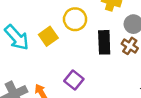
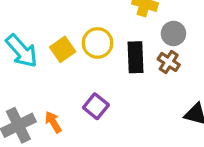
yellow circle: (75, 19) -> (98, 43), moved

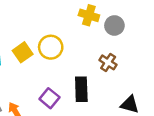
gray circle: (173, 33) -> (114, 25), moved
black rectangle: (135, 57) -> (81, 89), moved

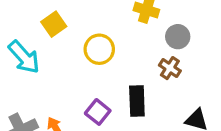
gray circle: (114, 25) -> (178, 37), moved
yellow square: (23, 52) -> (54, 24), moved

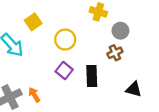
brown cross: (170, 68) -> (115, 53), turned 32
purple square: (98, 112) -> (64, 70), moved

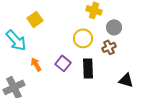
yellow circle: (65, 40) -> (83, 38), moved
orange arrow: (34, 95) -> (36, 64), moved

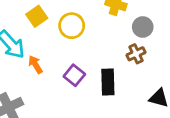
yellow circle: (83, 38) -> (72, 26), moved
orange arrow: (36, 64) -> (35, 65), moved

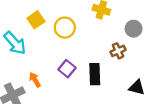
gray circle: (143, 27) -> (134, 29), moved
orange arrow: (35, 65) -> (35, 80), moved

